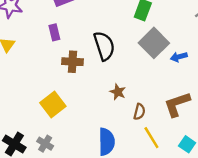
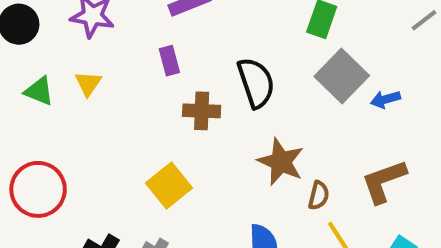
brown star: (118, 92) -> (281, 162), size x1.6

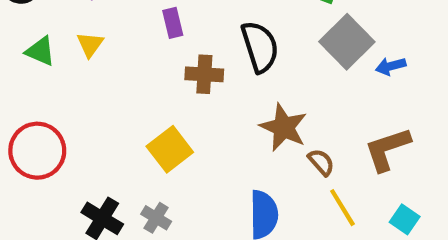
brown semicircle: (319, 195) -> (321, 162), turned -56

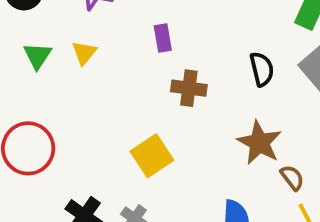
black semicircle: (260, 47) -> (262, 69), moved, size x0.7
green triangle: (40, 51) -> (37, 56), turned 36

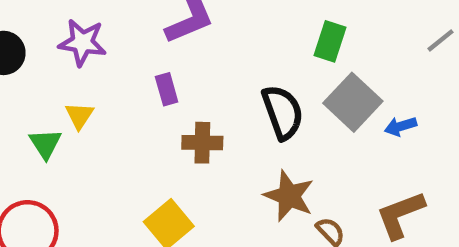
green triangle: (37, 56) -> (45, 144), moved
black semicircle: (262, 69) -> (283, 112), size x1.4

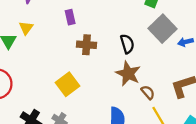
black semicircle: (283, 112) -> (127, 44), moved, size x0.7

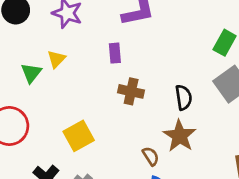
yellow square: (68, 84) -> (79, 136), moved
brown semicircle: (148, 92) -> (151, 156), moved

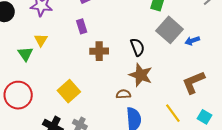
brown semicircle: (151, 156) -> (123, 94), turned -48

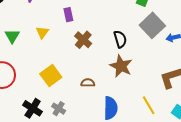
yellow triangle: (41, 40) -> (42, 32), moved
brown cross: (99, 51) -> (83, 40), turned 36
brown semicircle: (123, 94) -> (88, 83), moved

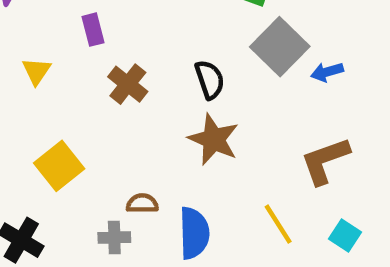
brown semicircle: (88, 83) -> (142, 203), moved
gray cross: (59, 109) -> (114, 238), moved, turned -32

